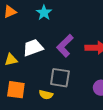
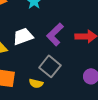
gray square: (60, 78) -> (50, 66), turned 30

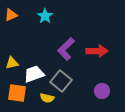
white trapezoid: (23, 36) -> (34, 74), moved

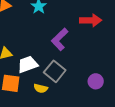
red arrow: (97, 51) -> (91, 20), moved

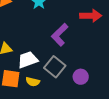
purple circle: (96, 81) -> (81, 77), moved
yellow semicircle: (41, 88) -> (33, 82), moved

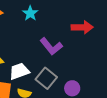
purple L-shape: (60, 35) -> (51, 46), turned -85

